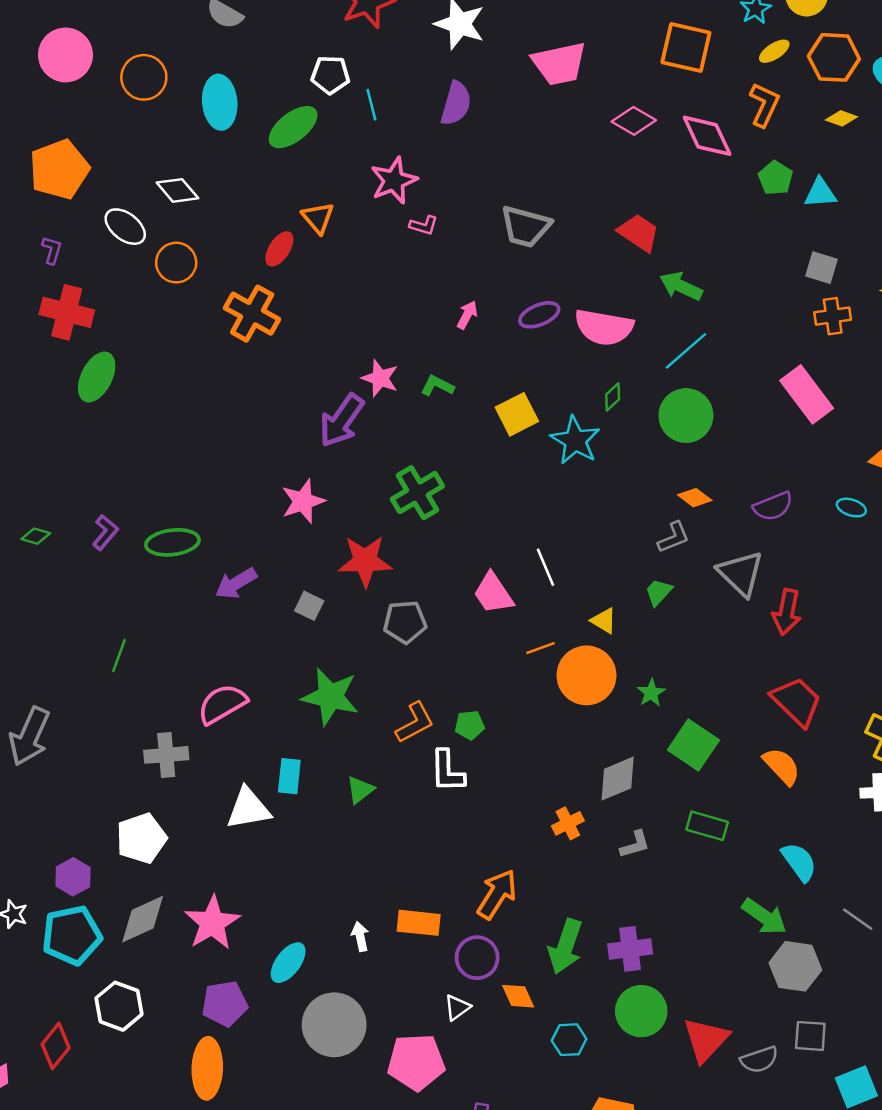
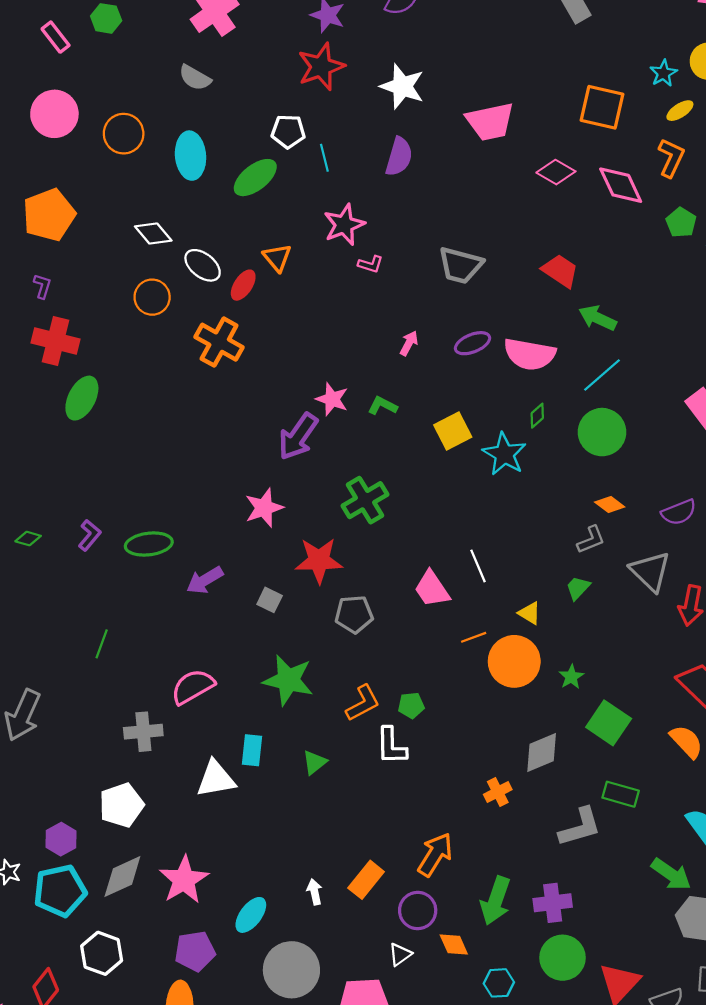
white ellipse: (125, 227) -> (203, 265), moved
gray L-shape: (635, 845) -> (580, 827), moved, size x1.6
orange rectangle: (419, 923) -> (366, 880), turned -57

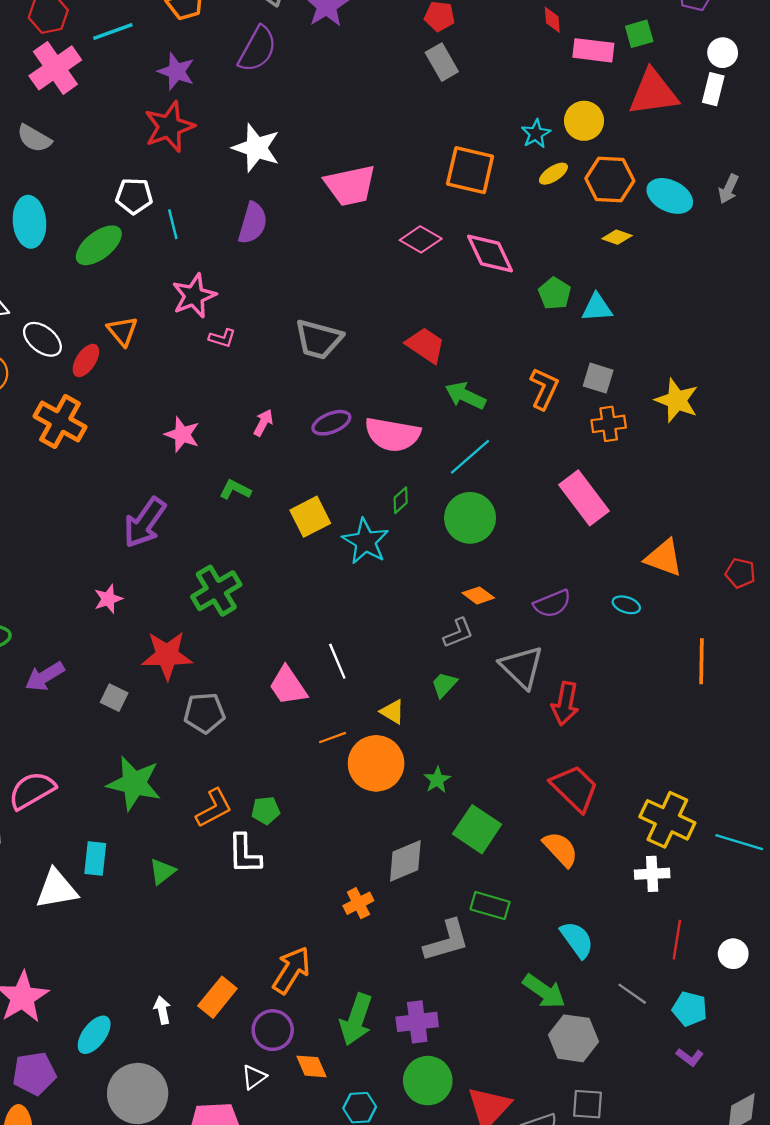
orange L-shape: (671, 158) -> (544, 389), moved
pink star: (332, 399) -> (182, 434), moved
pink star: (264, 508) -> (108, 599), size x0.7

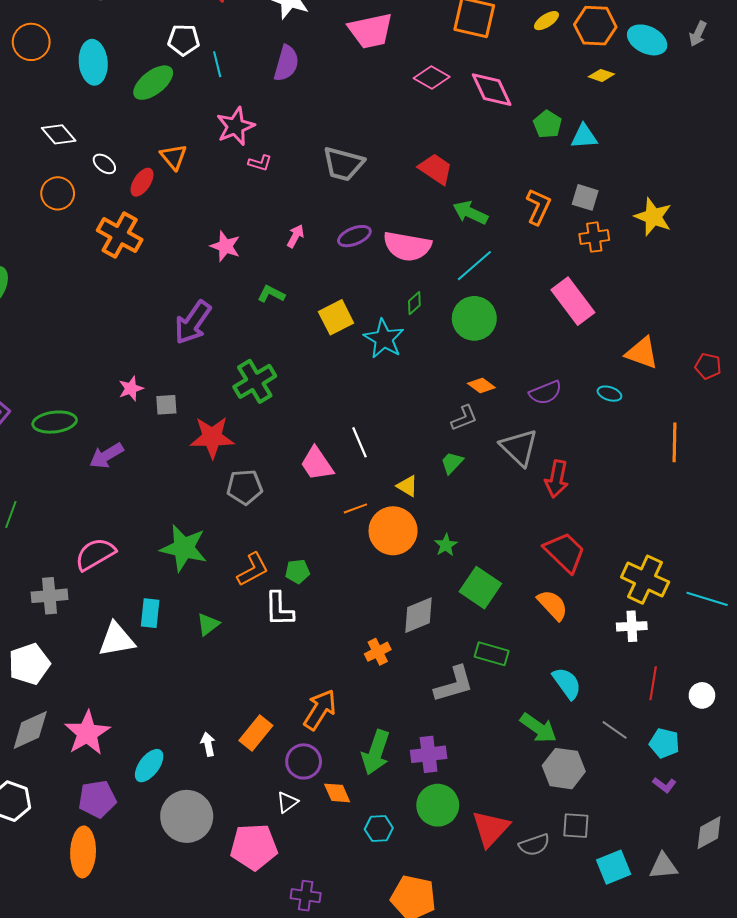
white ellipse: (42, 339) -> (104, 164), size x0.7
pink star: (108, 599) -> (131, 388), moved
gray square: (114, 698) -> (166, 405), moved, turned -30

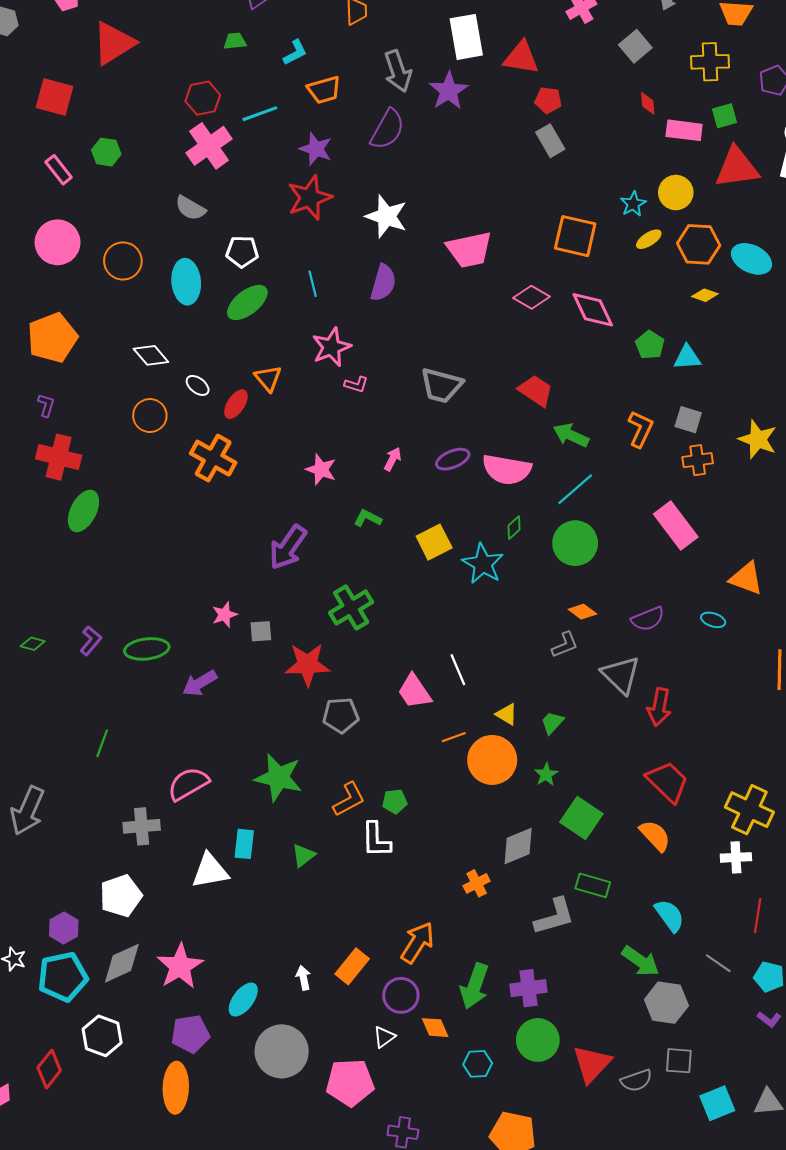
white pentagon: (184, 40) -> (242, 252), moved
green trapezoid: (452, 463) -> (552, 723), moved

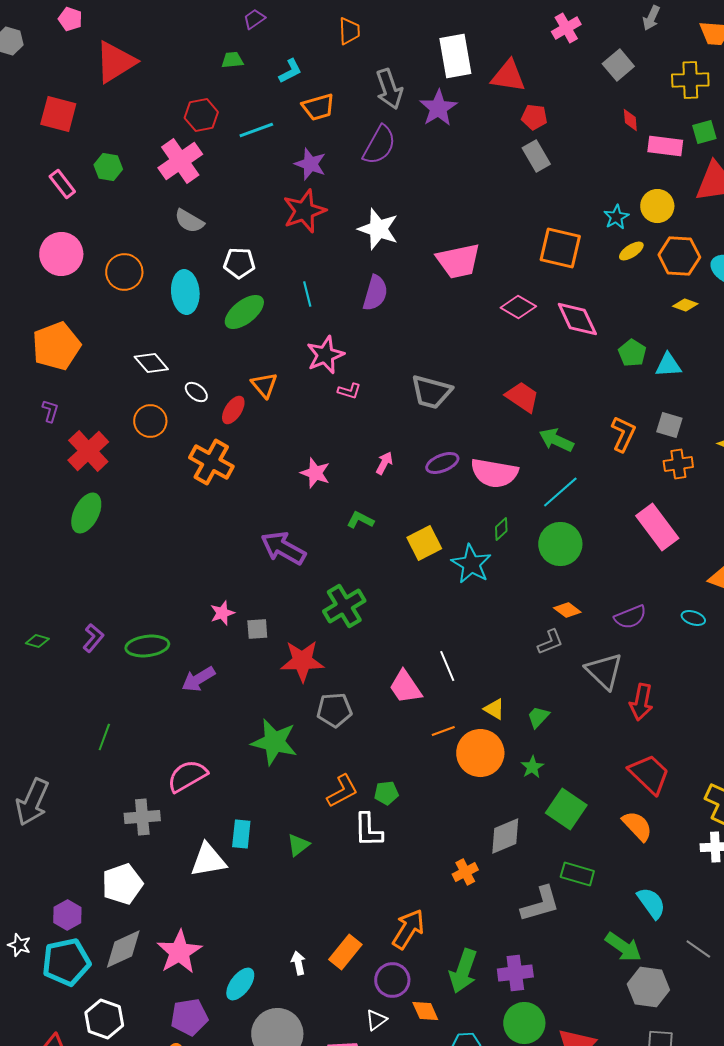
pink cross: (209, 146) -> (180, 161), moved
red cross: (59, 457) -> (88, 451), moved, turned 33
purple arrow: (288, 547) -> (283, 548), turned 84
green star: (278, 778) -> (274, 742), moved

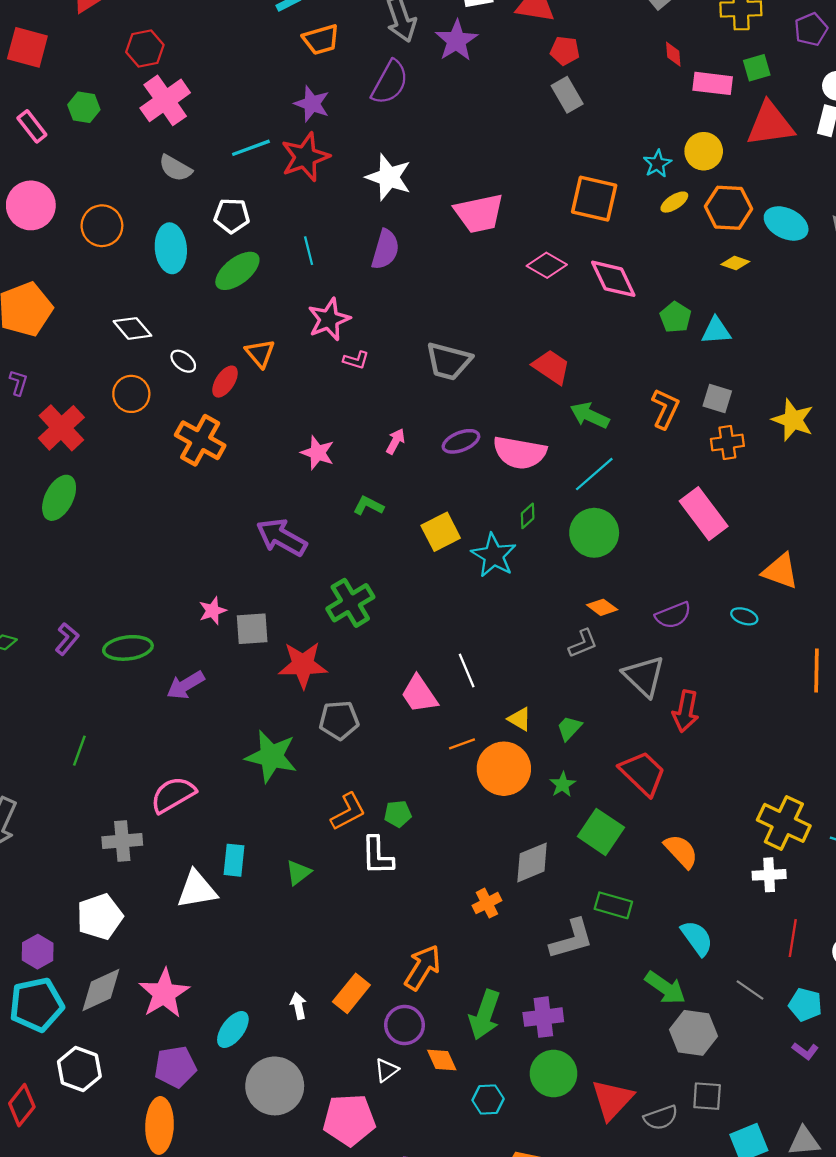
red hexagon: (201, 115) -> (145, 48), moved
cyan line: (256, 130) -> (251, 148), moved
gray square: (257, 629) -> (252, 629), size x1.4
red trapezoid: (649, 774) -> (643, 773), moved

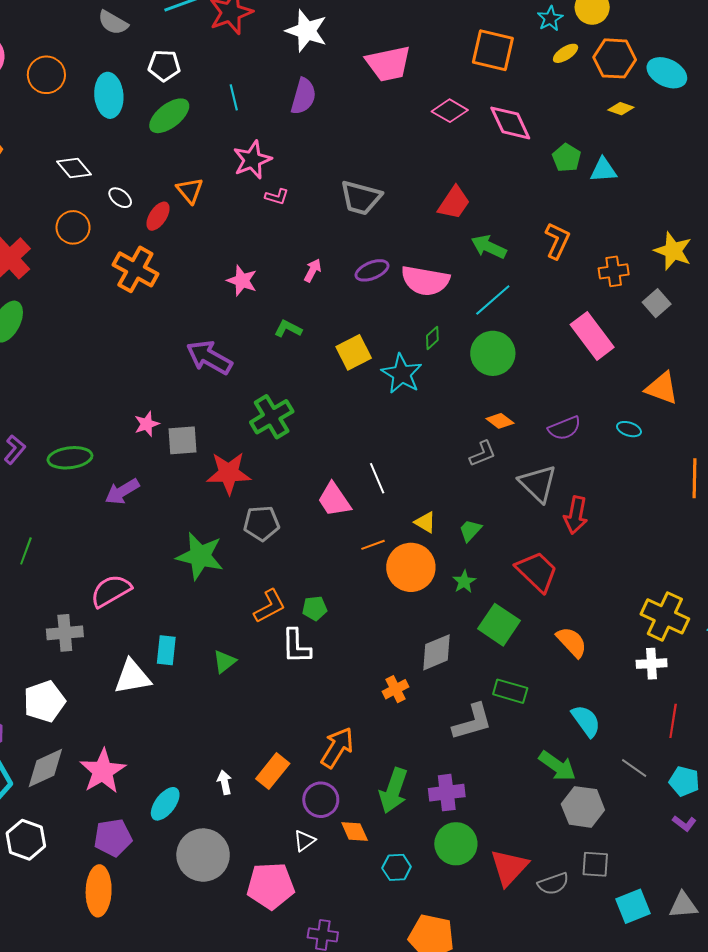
red trapezoid: (551, 367) -> (454, 203), turned 90
gray square: (717, 398) -> (657, 303), moved, turned 32

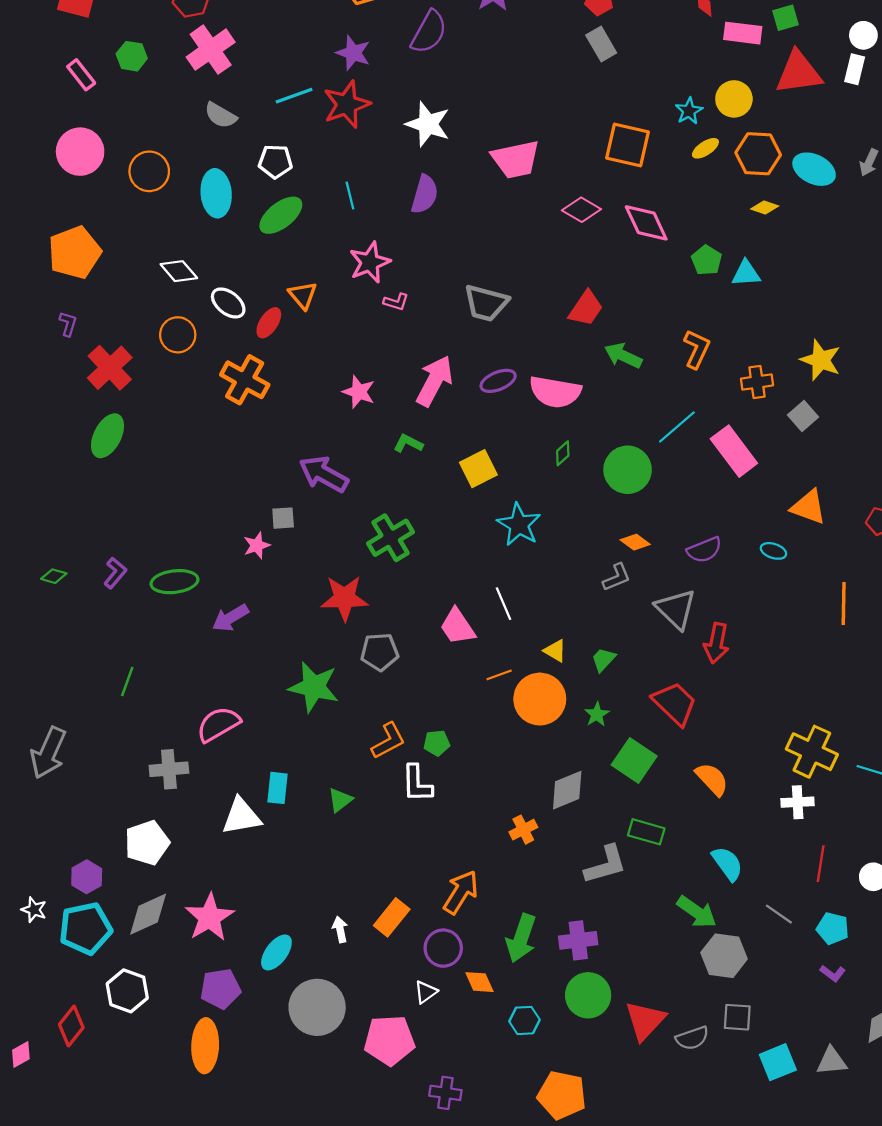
white ellipse: (120, 198) -> (228, 303), size x1.4
pink arrow: (313, 270) -> (434, 381), size x2.0
cyan line: (493, 300) -> (677, 427), moved
cyan star: (402, 374) -> (519, 525), moved
gray square: (183, 440) -> (283, 518), moved, size x0.7

